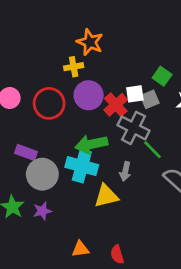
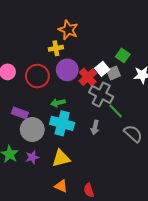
white square: (135, 94) -> (102, 69), turned -32
green arrow: (91, 144) -> (58, 103), moved, size x0.6
yellow triangle: (106, 196) -> (61, 158), moved
orange triangle: (80, 249) -> (61, 186), turned 32

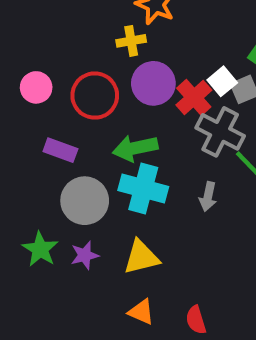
green arrow: (58, 103) -> (135, 148), size x1.5
purple rectangle: (20, 113) -> (60, 150), moved

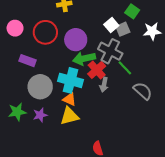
purple circle: (153, 83) -> (76, 40), moved
red cross: (194, 98) -> (97, 70), moved
green arrow: (135, 148) -> (84, 58), moved
green star: (40, 249) -> (17, 112), turned 30
orange triangle: (141, 312) -> (69, 99), moved

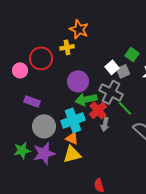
red circle: (45, 32) -> (41, 58), moved
cyan cross: (70, 80) -> (73, 120), turned -35
purple star: (40, 115) -> (44, 153), size x1.6

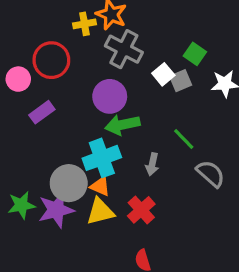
yellow cross: (67, 47) -> (84, 24), moved
gray cross: (111, 92) -> (124, 49), moved
purple rectangle: (32, 101) -> (42, 112), moved, turned -56
red cross: (98, 110) -> (141, 210), moved
gray circle: (44, 126) -> (69, 183), moved

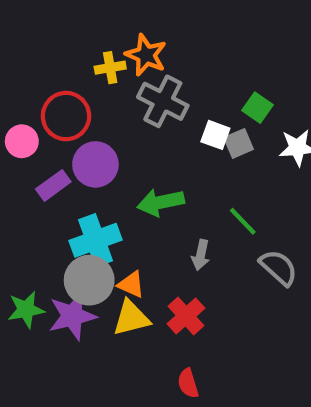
white square: (163, 74) -> (215, 135), turned -30
purple circle: (110, 96) -> (95, 164), moved
cyan cross: (102, 158) -> (95, 240), moved

